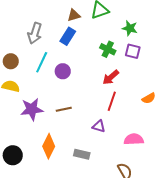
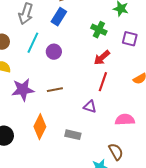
purple square: (133, 51) -> (130, 39), moved

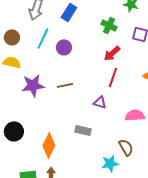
orange diamond: (40, 127) -> (49, 145), moved

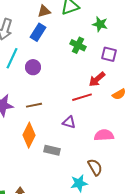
red arrow: (112, 53) -> (97, 79), moved
red line: (113, 77) -> (82, 97), turned 54
orange diamond: (49, 145) -> (29, 135), moved

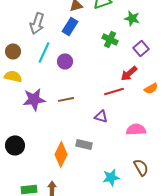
purple square: (109, 54) -> (141, 48), turned 35
orange diamond: (29, 135) -> (61, 154), moved
brown semicircle: (95, 167) -> (141, 167), moved

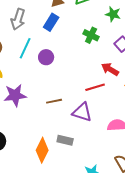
red arrow: (129, 73) -> (110, 69), turned 72
brown line: (66, 99) -> (54, 101), moved
purple triangle: (101, 116) -> (82, 112), size x1.5

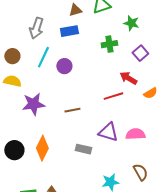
blue rectangle: (51, 22) -> (69, 31), turned 48
green cross: (91, 35) -> (109, 44), turned -35
purple triangle: (82, 112) -> (108, 132), moved
orange diamond: (42, 150) -> (42, 148), moved

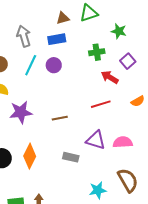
gray arrow: (36, 28) -> (24, 36), turned 145
purple circle: (64, 66) -> (54, 65), moved
red arrow: (128, 78) -> (110, 77), moved
brown semicircle: (140, 172) -> (128, 180), size x1.4

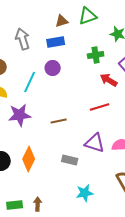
cyan line: (31, 65) -> (30, 82), moved
cyan star: (98, 190) -> (85, 193), moved

